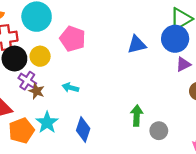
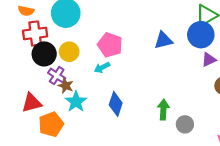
pink pentagon: (73, 39) -> (110, 45), moved
cyan arrow: (70, 88) -> (102, 68), moved, turned -42
cyan star: (47, 123) -> (76, 102), moved
blue diamond: (83, 130) -> (116, 104), moved

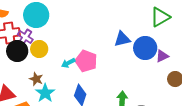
blue circle: (201, 35) -> (145, 48), moved
pink pentagon: (110, 45) -> (86, 61), moved
purple cross: (57, 76) -> (25, 37), moved

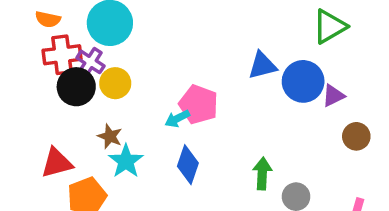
cyan arrow: (68, 63) -> (177, 119), moved

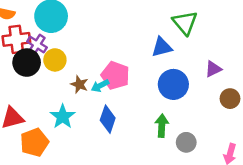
green triangle: (330, 26) -> (185, 23), moved, turned -40
blue circle: (303, 81) -> (173, 84), moved
brown star: (110, 136) -> (79, 84), moved

